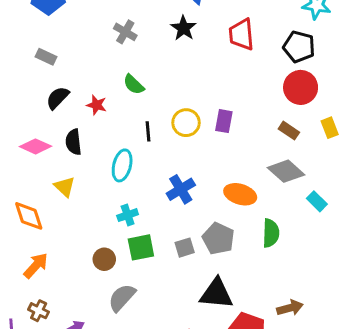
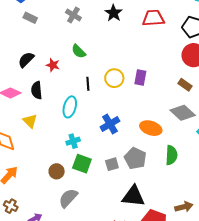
red trapezoid: (241, 34) -> (153, 18), turned 90
gray rectangle: (46, 57) -> (30, 18), moved
green square: (141, 247) -> (82, 164), turned 30

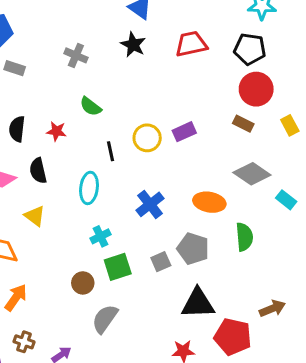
black semicircle: (26, 60) -> (17, 129), turned -30
purple rectangle: (140, 77) -> (184, 132), turned 63
brown rectangle: (185, 85) -> (243, 124), moved
green square: (82, 164) -> (118, 267), turned -30

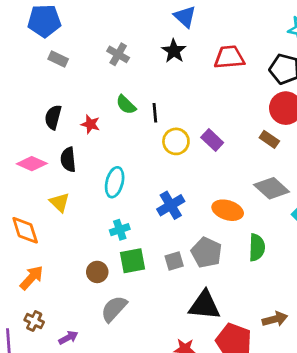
purple rectangle: (184, 132) -> (212, 140), turned 60
black line: (110, 151) -> (155, 113), moved

